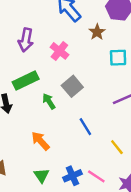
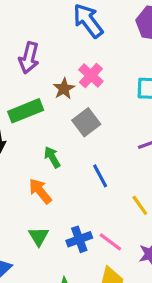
brown star: (97, 32) -> (64, 89), moved
pink cross: (59, 51) -> (91, 75), moved
green arrow: (49, 101) -> (52, 157), moved

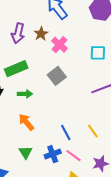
brown star: (64, 89) -> (41, 34), moved
green arrow: (52, 157) -> (25, 94), moved, turned 120
blue line: (100, 176) -> (66, 132), moved

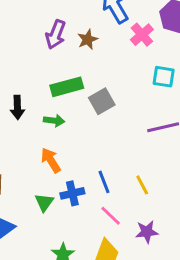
pink cross: (60, 45) -> (142, 35), moved
green rectangle: (16, 69) -> (67, 87), moved
blue cross: (53, 154) -> (72, 193), moved

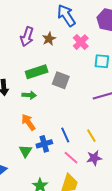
pink cross: (142, 35) -> (81, 42), moved
gray square: (102, 101) -> (61, 80), turned -36
purple star: (147, 232) -> (94, 158), moved

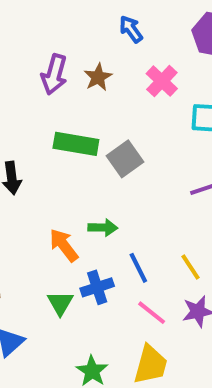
blue arrow: (66, 15) -> (131, 29), size x0.6
green rectangle: (37, 72) -> (76, 144), turned 30
gray square: (61, 80) -> (125, 159), turned 36
green arrow: (29, 95) -> (103, 228), moved

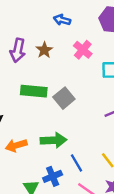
blue arrow: (131, 29) -> (62, 20), turned -35
green arrow: (103, 228) -> (53, 140), size x1.5
orange arrow: (64, 245) -> (16, 145), moved, turned -65

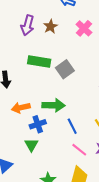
blue cross: (53, 176) -> (38, 124), moved

